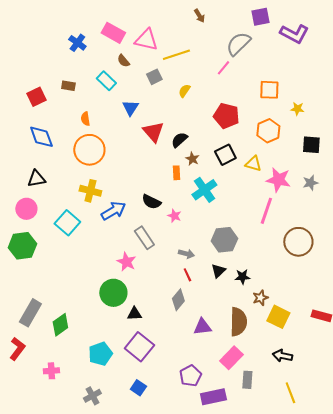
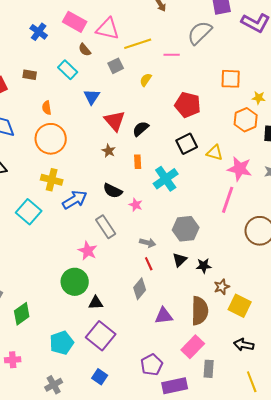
pink line: (223, 68) -> (172, 55), moved, turned 49
orange hexagon: (268, 131) -> (246, 120), moved
brown star: (192, 159) -> (109, 151), moved

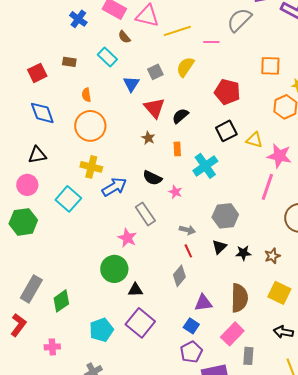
gray square: (116, 66) -> (155, 72), moved
yellow semicircle: (146, 80) -> (185, 67), size x1.5
brown star: (222, 287) -> (272, 256), moved
blue square: (100, 377) -> (191, 326), moved

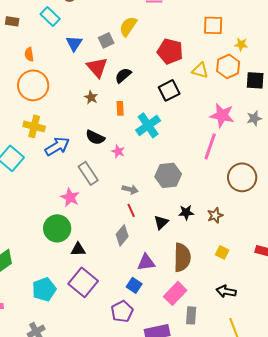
gray square: (155, 72) -> (106, 40), moved
yellow triangle: (254, 140) -> (200, 70), moved
black triangle: (219, 247) -> (161, 222), moved
yellow square: (279, 293) -> (222, 252), size x0.6
purple pentagon: (191, 352) -> (122, 311), moved

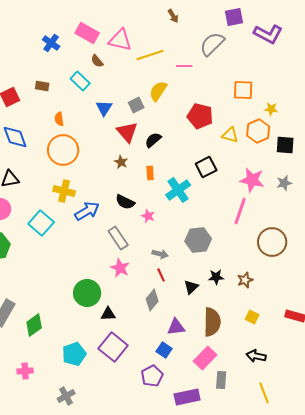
black square: (169, 90) -> (206, 167), moved
pink star: (70, 197) -> (120, 268), moved

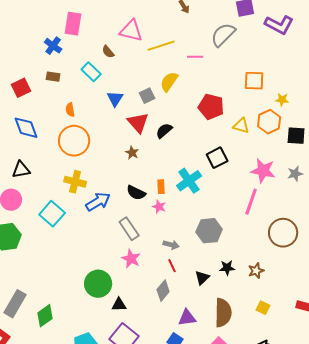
pink rectangle: (87, 33) -> (73, 24), moved, turned 70
blue cross: (51, 43) -> (53, 46), moved
orange rectangle: (150, 173) -> (161, 187), moved

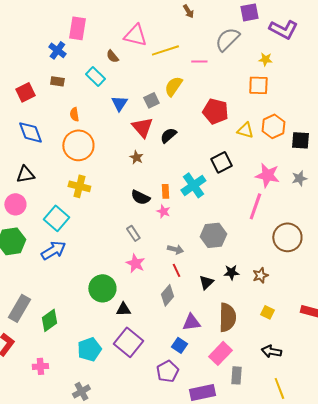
yellow star: (282, 100) -> (265, 59), moved
blue arrow: (98, 202) -> (53, 250), moved
gray rectangle: (129, 229) -> (133, 233), size x0.7

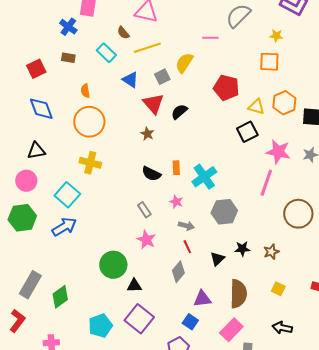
yellow line: (165, 50) -> (147, 48), moved
blue triangle: (119, 103) -> (130, 80), turned -30
black square: (221, 162) -> (247, 132), moved
cyan cross: (193, 185) -> (204, 177), moved
pink star: (163, 211) -> (176, 202), moved

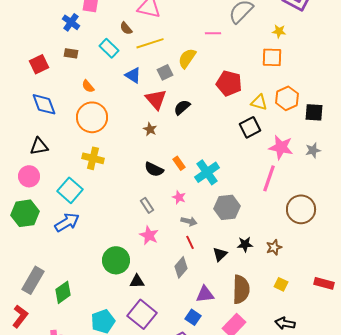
orange semicircle: (85, 91) -> (88, 86), turned -32
orange rectangle: (176, 168) -> (179, 163), turned -32

